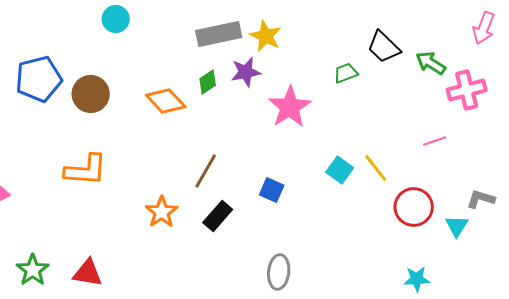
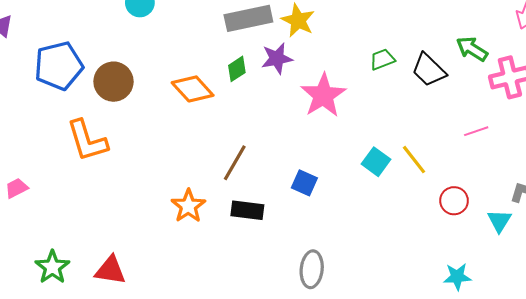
black trapezoid: (384, 47) -> (429, 70), moved
orange L-shape: (86, 170) -> (87, 141), moved, turned 69
red circle: (414, 207) -> (454, 201), size x0.7
black rectangle: (218, 216) -> (247, 210), turned 56

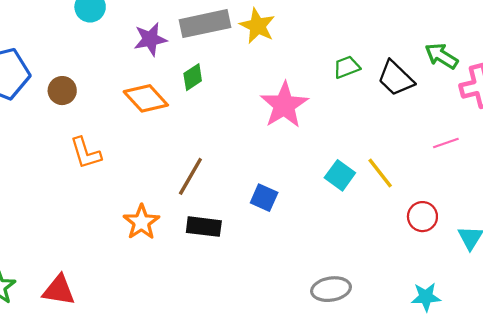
purple star: (277, 58) -> (150, 39), moved
brown circle: (114, 82) -> (62, 91), size x0.7
orange L-shape: (87, 141) -> (86, 153), moved, size x0.7
gray ellipse: (312, 269) -> (331, 289), moved, turned 75

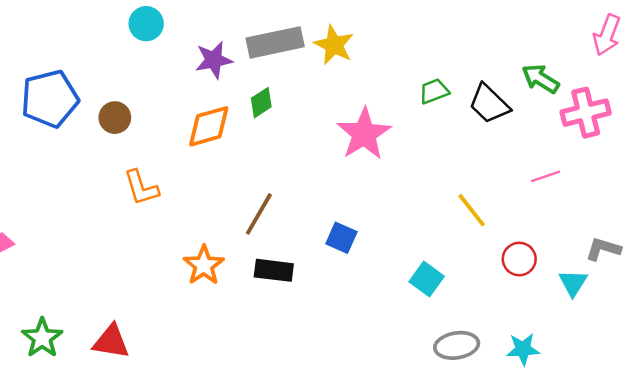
orange diamond: (146, 98) -> (209, 126), turned -63
cyan square: (340, 175) -> (427, 279), moved
gray ellipse: (331, 289) -> (457, 345), moved

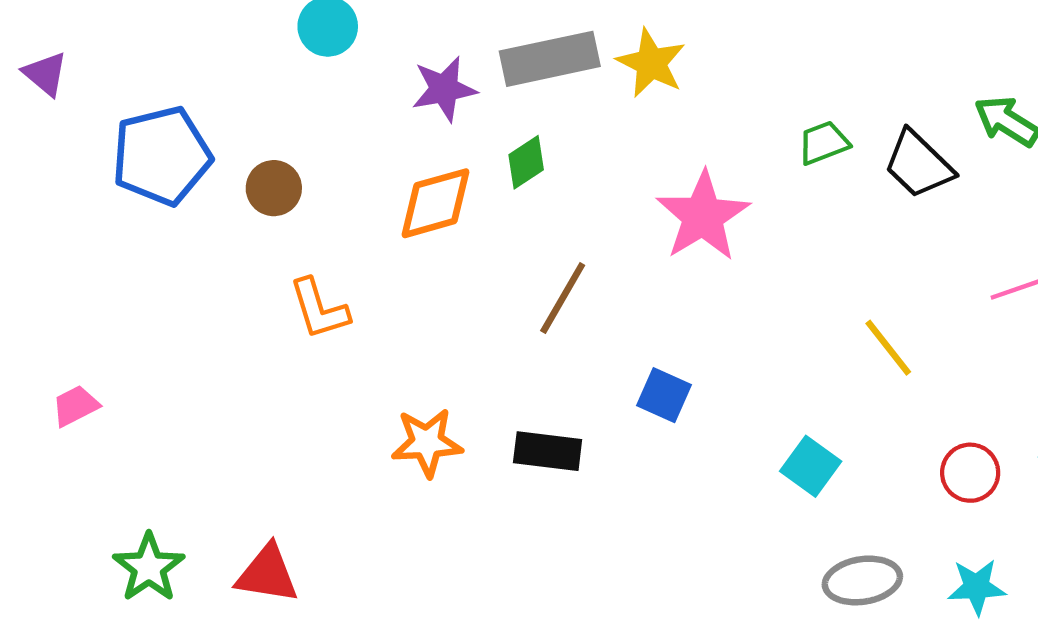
brown line: (259, 214) -> (563, 298), moved
red circle: (519, 259) -> (970, 473), moved
orange star: (204, 265) -> (427, 443), turned 30

